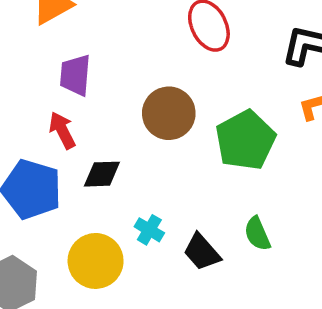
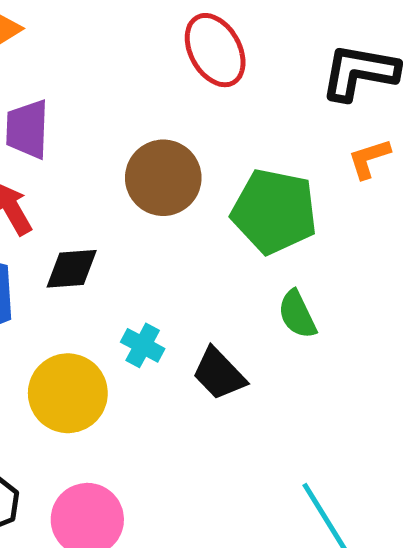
green pentagon: (245, 140) -> (274, 211), turned -30
green semicircle: (257, 234) -> (297, 314), moved

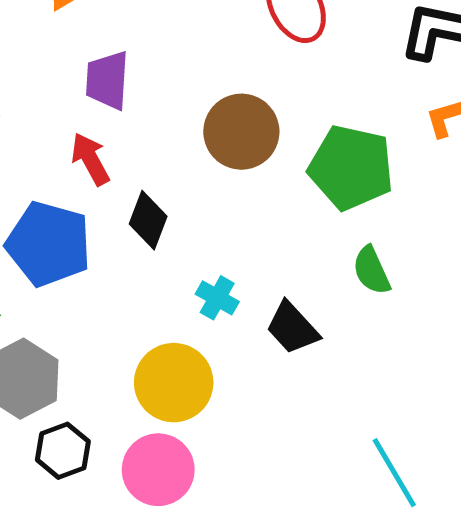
black diamond: (72, 269) -> (148, 220), turned -66
yellow circle: (68, 393) -> (174, 383), moved

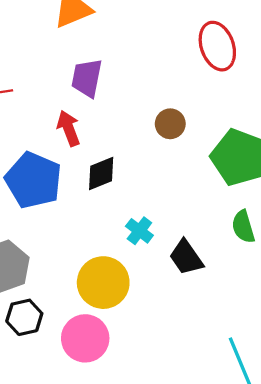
brown circle: (241, 132) -> (170, 124), size x0.6
black diamond: (148, 220) -> (101, 173), turned 39

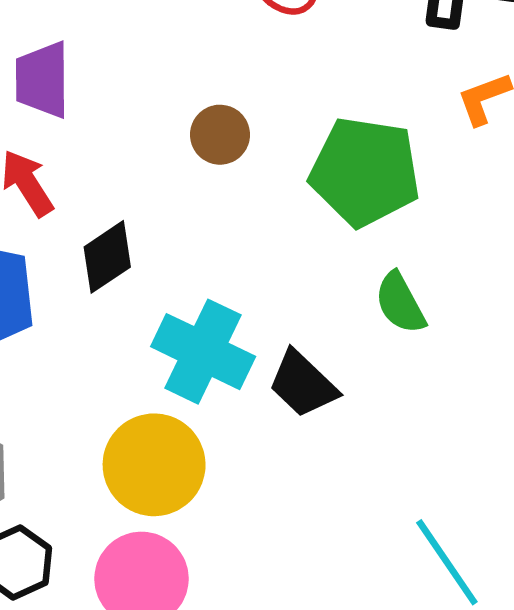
cyan cross: (139, 231) -> (203, 352), size x1.8

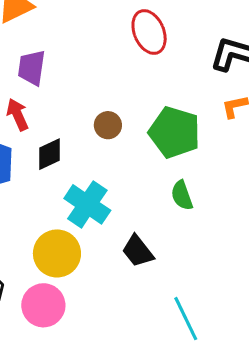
brown circle: (220, 135) -> (108, 125), moved
black trapezoid: (303, 384) -> (138, 251), moved

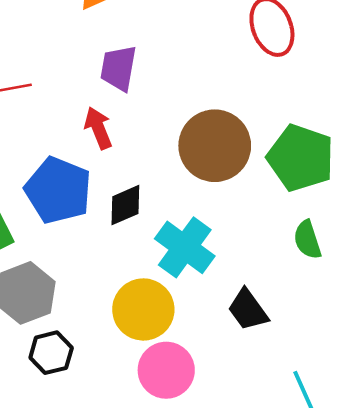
brown circle: (108, 125) -> (215, 146), size x2.0
black diamond: (49, 154) -> (125, 205), moved
pink circle: (43, 305) -> (166, 370), moved

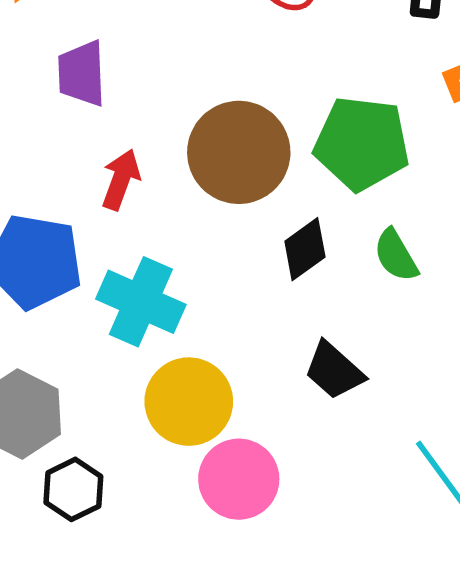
red arrow: (98, 128) -> (121, 180), moved, turned 54
black diamond: (125, 205) -> (305, 249), moved
cyan cross: (185, 247) -> (141, 302), moved

